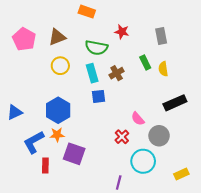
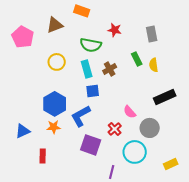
brown triangle: (57, 37) -> (55, 25), moved
blue triangle: (15, 112) -> (23, 131), moved
blue L-shape: (34, 142) -> (81, 116), moved
purple square: (74, 154) -> (91, 145), moved

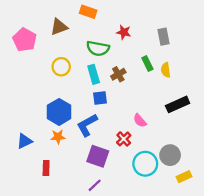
gray circle: (150, 128) -> (170, 155), moved
purple line: (112, 172) -> (95, 185), moved, turned 32

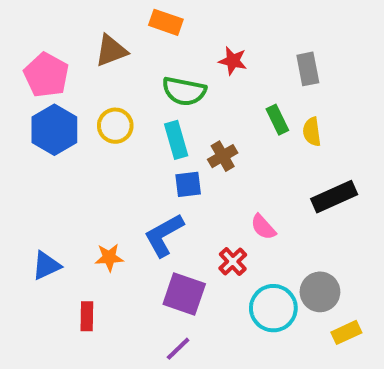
brown cross: (118, 74) -> (223, 156), moved
blue hexagon: (59, 112) -> (54, 130), moved

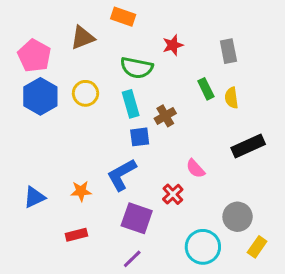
red star: (233, 61) -> (173, 45), turned -30
cyan circle: (273, 308) -> (203, 247), moved
red rectangle: (87, 316) -> (76, 235), moved, turned 75
yellow rectangle: (346, 332) -> (257, 247), turned -30

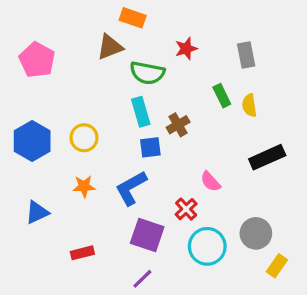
brown triangle: (82, 38) -> (110, 47), moved
yellow circle: (86, 93) -> (84, 138), moved
blue hexagon: (40, 96) -> (32, 141), moved
orange star: (81, 191) -> (84, 186), moved
cyan circle: (203, 247) -> (207, 246), moved

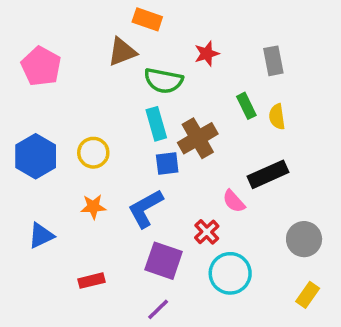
brown cross: (178, 125) -> (198, 138), size x1.5
black rectangle: (267, 157) -> (268, 174), moved
gray circle: (256, 233) -> (304, 239), moved

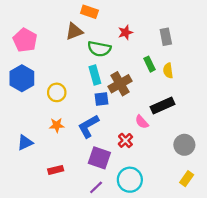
blue hexagon: (36, 156) -> (22, 78), moved
cyan circle: (230, 273) -> (130, 180), moved

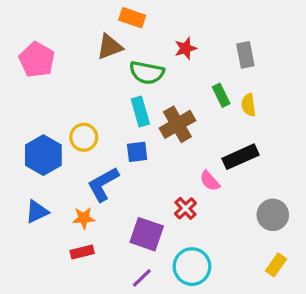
blue hexagon: (22, 78) -> (43, 155), moved
blue square: (101, 99) -> (137, 152), moved
orange star: (57, 125) -> (84, 218), moved
blue L-shape: (88, 126) -> (103, 184), moved

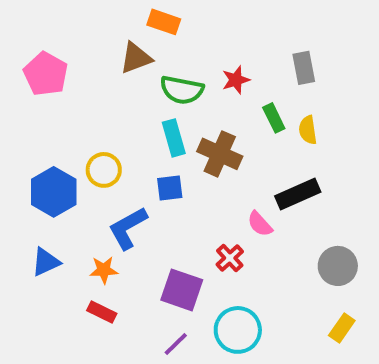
red star: (186, 48) -> (236, 80), moved
brown cross: (177, 124) -> (220, 154), turned -36
red rectangle: (82, 252) -> (102, 312), turned 40

